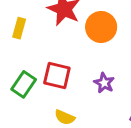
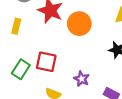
purple star: (104, 83) -> (82, 79), moved

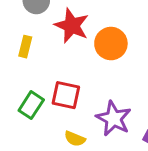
purple star: (82, 79) -> (114, 118), size x1.6

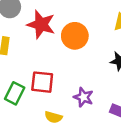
purple star: (114, 118) -> (83, 97), size x0.7

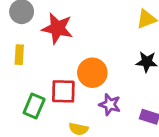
orange circle: (75, 36) -> (92, 73), moved

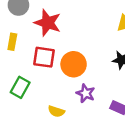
red square: (63, 91) -> (44, 57), moved

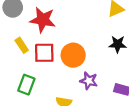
yellow rectangle: (12, 42) -> (22, 45), moved, turned -35

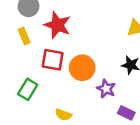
yellow rectangle: (22, 45) -> (24, 36), moved
purple star: (89, 81) -> (106, 89), moved

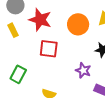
red square: (53, 60) -> (49, 49), moved
orange circle: (82, 68) -> (78, 24), moved

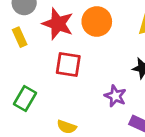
orange circle: (78, 24) -> (97, 22), moved

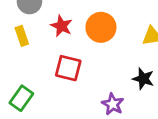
red star: (58, 24) -> (61, 26), size x0.7

